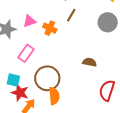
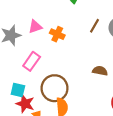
brown line: (71, 15) -> (95, 26), moved

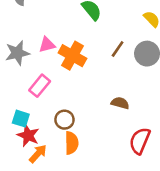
orange cross: (57, 34) -> (72, 56), size x1.5
brown circle: (55, 88) -> (64, 120), size x0.6

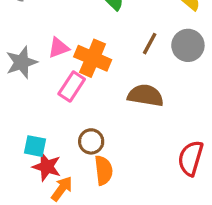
pink rectangle: (40, 86) -> (72, 87), moved
brown semicircle: (120, 103) -> (146, 95), moved, size x1.5

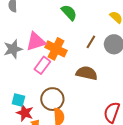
pink triangle: (58, 48) -> (36, 41), size x1.5
brown circle: (91, 141) -> (52, 99), size x1.5

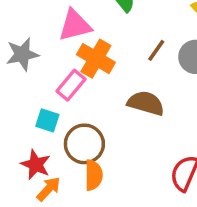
pink triangle: (36, 41) -> (75, 25), moved
cyan square: (18, 100) -> (47, 120), moved

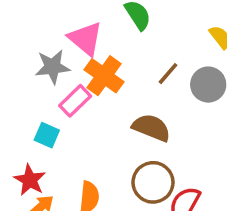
pink triangle: (75, 25) -> (85, 39), turned 48
gray star: (22, 54) -> (53, 67), moved
brown circle: (84, 144) -> (153, 182), moved

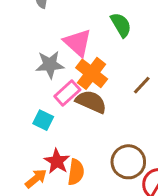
brown line: (168, 74) -> (142, 85), moved
brown semicircle: (151, 128) -> (91, 102), moved
red star: (30, 180) -> (57, 161), moved

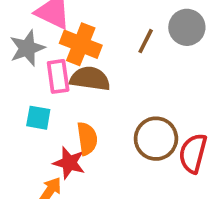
pink rectangle: (67, 93) -> (58, 76), turned -40
orange semicircle: (76, 172) -> (87, 139), moved

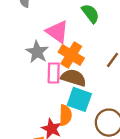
gray star: (27, 48) -> (37, 52), turned -30
cyan square: (38, 118) -> (79, 99), moved, size x1.5

